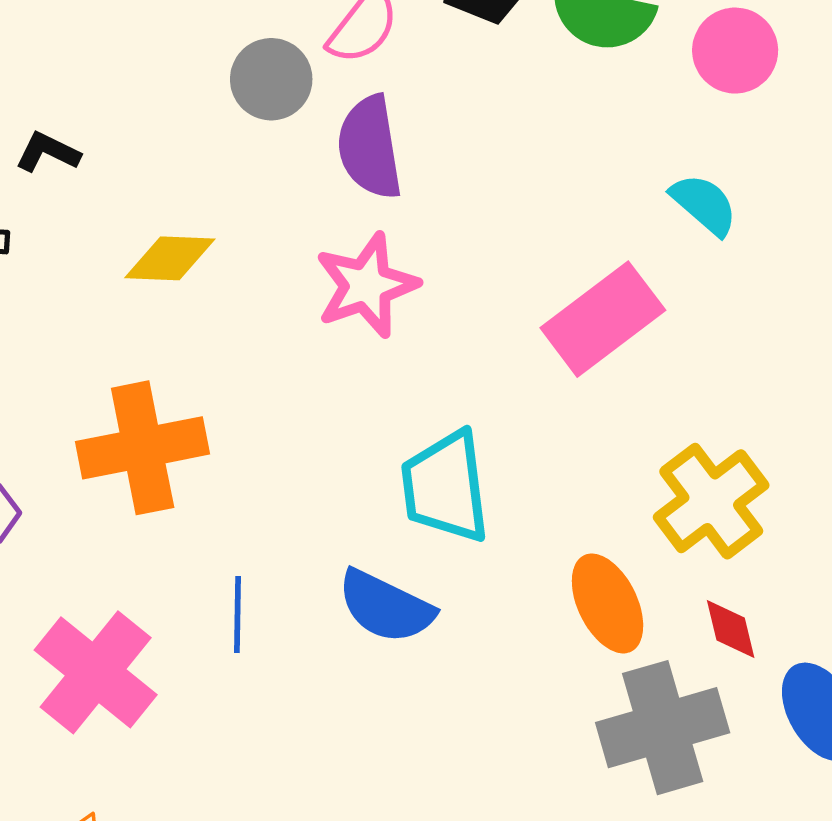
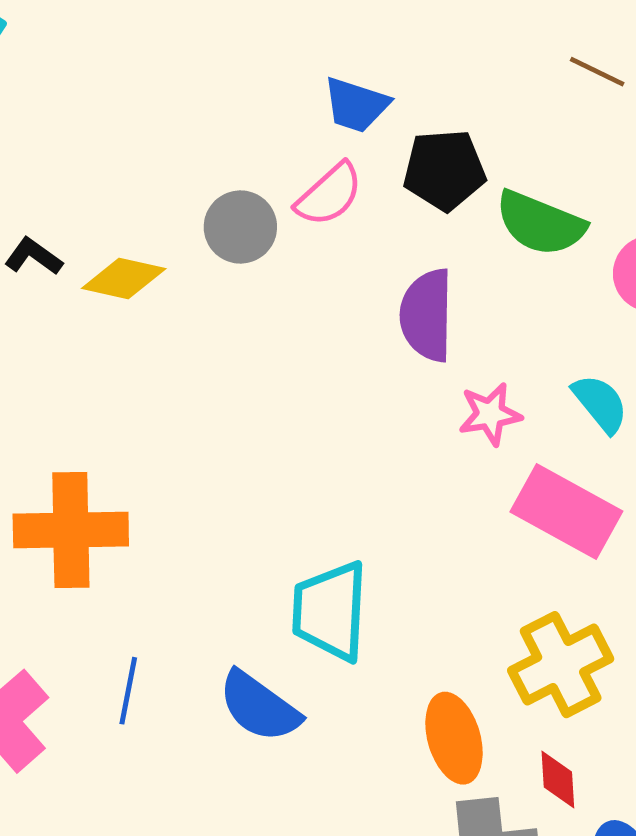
purple semicircle: (370, 147) -> (427, 315), moved
yellow diamond: (170, 258) -> (124, 279), moved
pink star: (366, 285) -> (490, 414), moved, size x0.7
pink rectangle: (603, 319) -> (566, 511), moved, turned 56

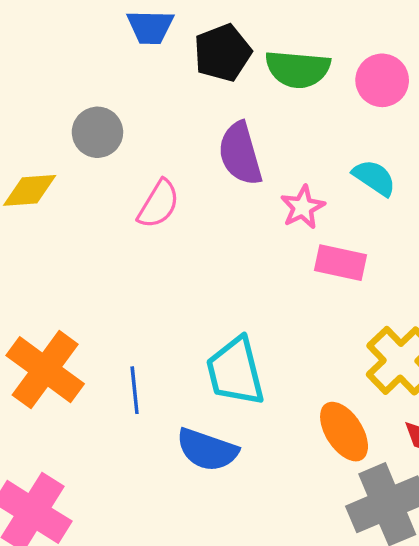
pink semicircle: (329, 195) -> (159, 204), moved
pink rectangle: (566, 511) -> (341, 263), moved, size x0.7
orange cross: (71, 530) -> (45, 370), turned -36
blue line: (128, 691) -> (135, 390), moved

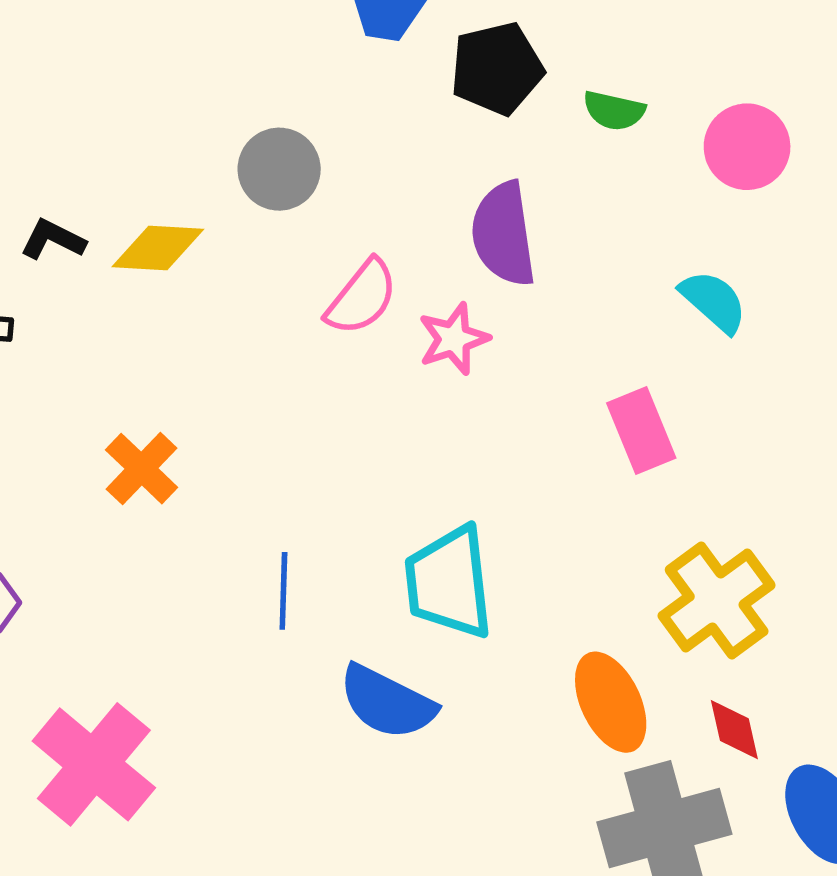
green semicircle: (298, 69) -> (614, 111), size x0.6
pink star: (303, 207) -> (454, 339), moved
pink rectangle: (341, 263) -> (641, 430), turned 48
orange cross: (45, 370) -> (141, 469), moved, size x0.6

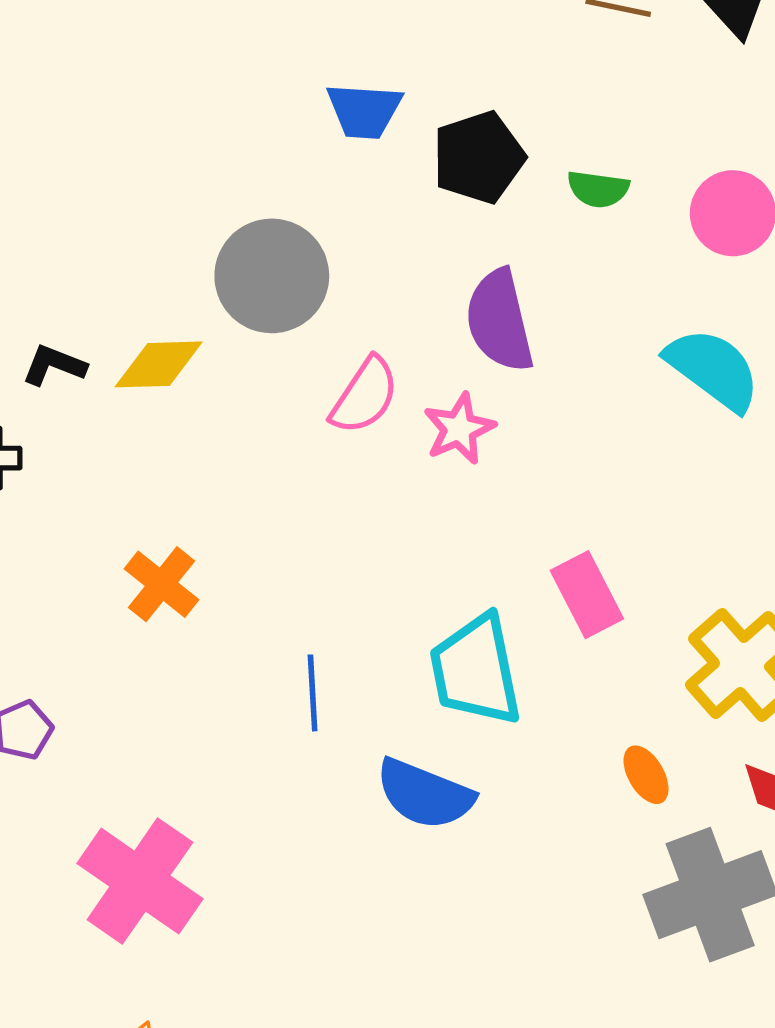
gray circle: (279, 169) -> (272, 276), size x1.4
cyan semicircle: (714, 301) -> (713, 369), size x1.4
pink rectangle: (641, 430) -> (587, 595), moved
orange ellipse: (611, 702) -> (646, 775), size x0.6

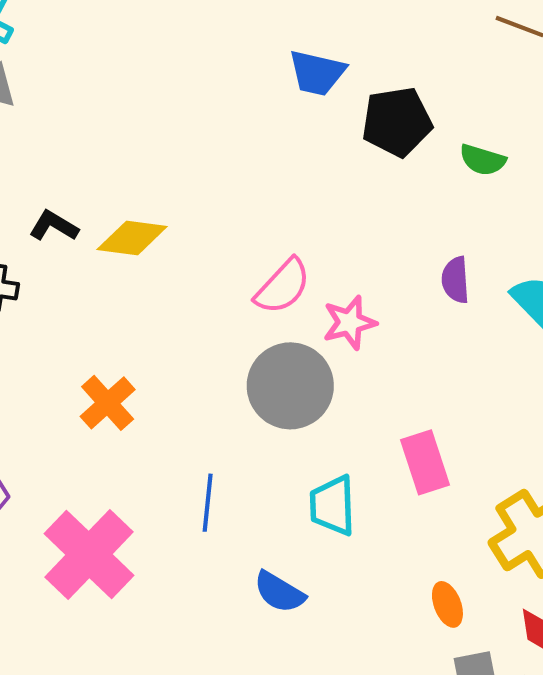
gray circle: (272, 276) -> (290, 386), moved
purple semicircle: (499, 321) -> (455, 280), moved, size x0.6
cyan trapezoid: (476, 670) -> (333, 506), size x0.7
blue semicircle: (425, 794) -> (279, 592), size x0.7
pink cross: (140, 881) -> (89, 555), moved

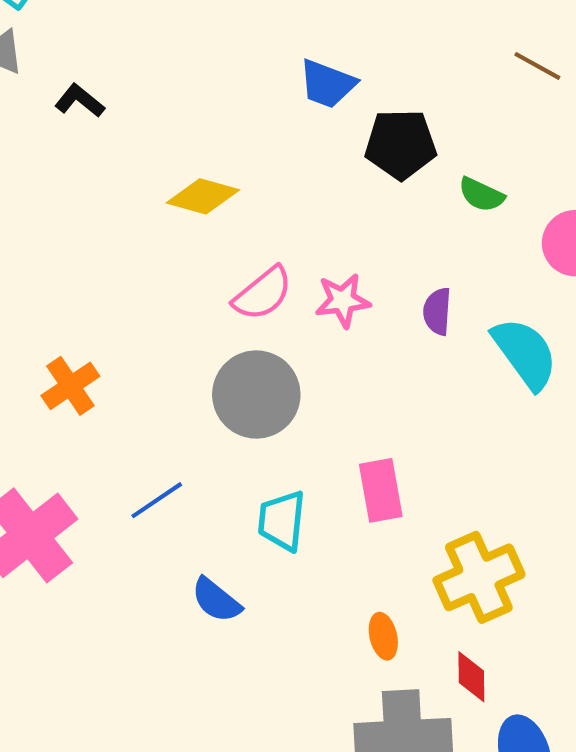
black L-shape: (54, 226) -> (80, 101), moved
yellow diamond: (132, 238) -> (203, 196), moved
pink star: (349, 323) -> (343, 300), moved
blue line: (208, 503) -> (157, 500), turned 42

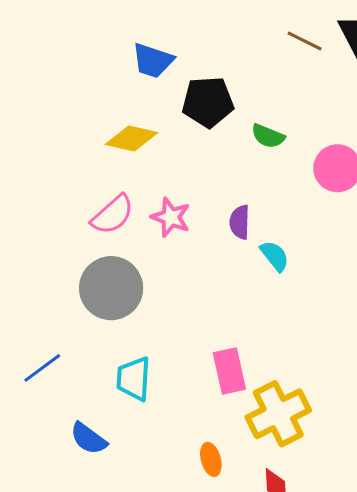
yellow diamond: (203, 196) -> (132, 139), moved
pink star: (343, 300) -> (171, 217), turned 30
cyan semicircle: (525, 353) -> (275, 256), moved, size x0.6
pink rectangle: (381, 490) -> (229, 371), moved

